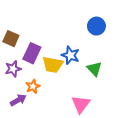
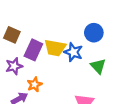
blue circle: (96, 26) -> (94, 33), moved
yellow trapezoid: (53, 65) -> (55, 48), moved

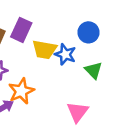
purple rectangle: (33, 50) -> (21, 30), moved
orange star: (35, 84) -> (21, 91), size x1.5

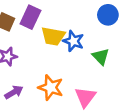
blue circle: (89, 32) -> (108, 15), moved
orange star: (21, 91) -> (51, 87), moved, turned -30

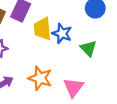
yellow trapezoid: (53, 36) -> (42, 29), turned 75

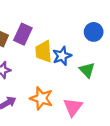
blue star: (62, 33) -> (62, 56), turned 30

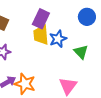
purple rectangle: (23, 34) -> (41, 19), moved
orange star: (41, 98) -> (25, 84), moved

